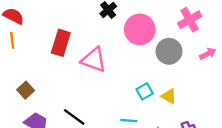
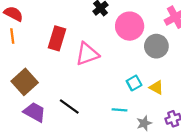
pink triangle: (94, 60) -> (87, 54), turned -40
brown square: (26, 90) -> (25, 82), size x1.6

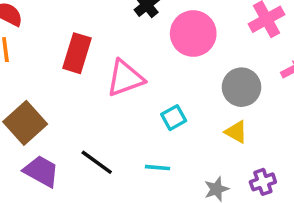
gray circle: (156, 46) -> (241, 87), moved
cyan square: (134, 83) -> (174, 118), moved
cyan line: (120, 110) -> (157, 168), moved

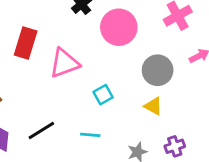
black line: (97, 162) -> (41, 131), turned -68

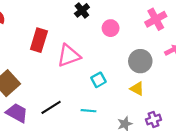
pink circle: (119, 27) -> (111, 28), size x0.6

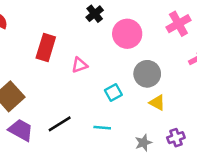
pink circle: (111, 28) -> (127, 34), size x1.5
pink triangle: (69, 56) -> (80, 65), size x0.6
gray circle: (140, 61) -> (147, 74), moved

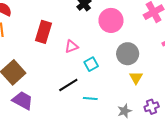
cyan square: (113, 93) -> (91, 64), moved
yellow triangle: (157, 103) -> (136, 78), turned 32
black line: (60, 124) -> (68, 85), moved

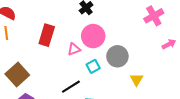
pink circle: (111, 20) -> (93, 36), moved
gray circle: (128, 54) -> (117, 56), moved

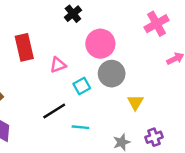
red rectangle: (47, 35) -> (24, 47), turned -30
pink circle: (93, 36) -> (100, 44), moved

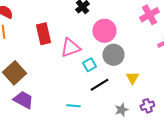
pink triangle: (58, 65) -> (70, 48), size x1.5
black line: (54, 111) -> (99, 85), moved
cyan line: (80, 127) -> (73, 106), moved

